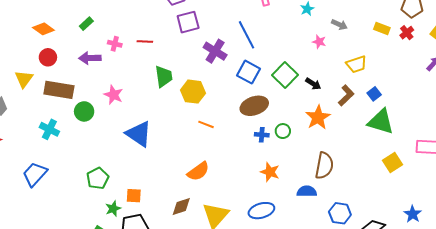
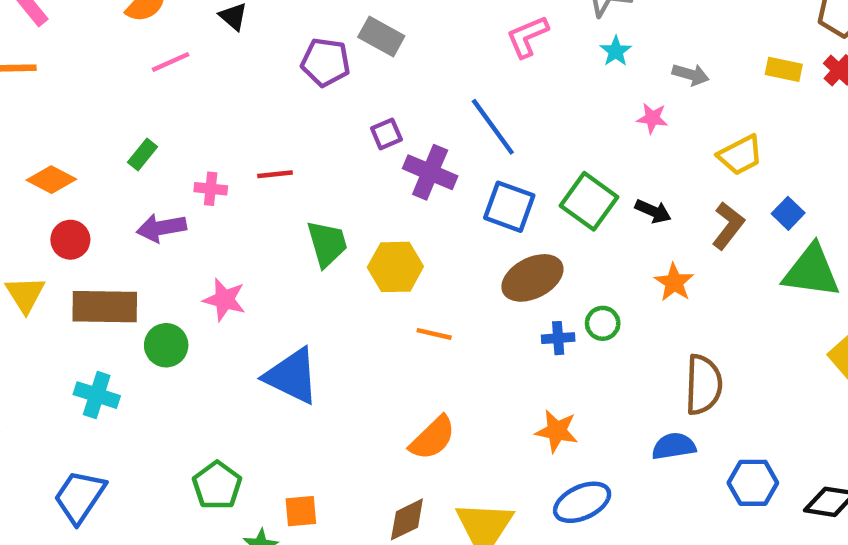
purple square: (188, 22) -> (386, 134), moved, size x0.6
orange star: (318, 117) -> (674, 282), size x0.7
orange star: (270, 172) -> (557, 431), moved

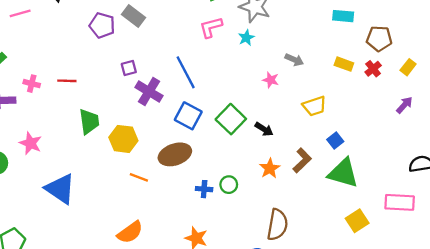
cyan star: (616, 51) -> (246, 38), moved
brown L-shape: (728, 226) -> (302, 160), moved
brown ellipse: (532, 278) -> (175, 154), moved

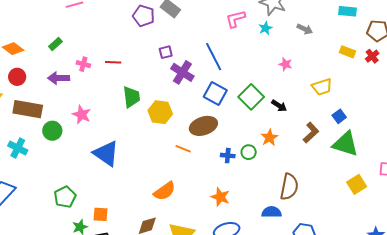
gray arrow: (294, 60) -> (305, 29), moved
orange star: (270, 168) -> (269, 138), moved
orange line: (139, 177) -> (183, 149), moved

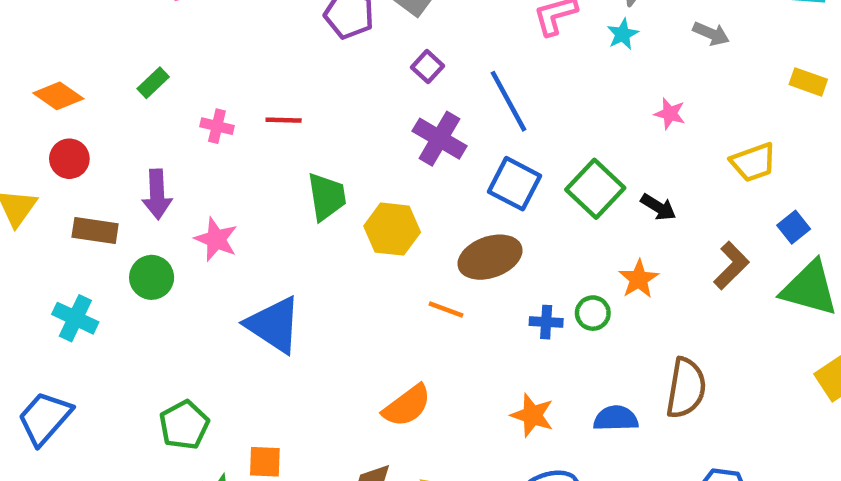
purple square: (166, 52) -> (427, 67), moved, turned -32
purple arrow: (59, 78) -> (157, 194), moved, turned -90
brown rectangle: (28, 109) -> (95, 230), size x0.7
blue semicircle: (272, 212) -> (616, 418), moved

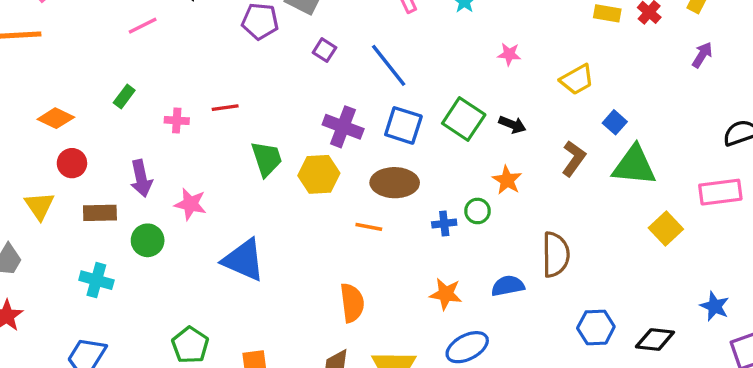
purple cross: (440, 139) -> (343, 127), moved
brown ellipse: (490, 257) -> (395, 183), turned 30
orange semicircle: (407, 406) -> (352, 303), turned -51

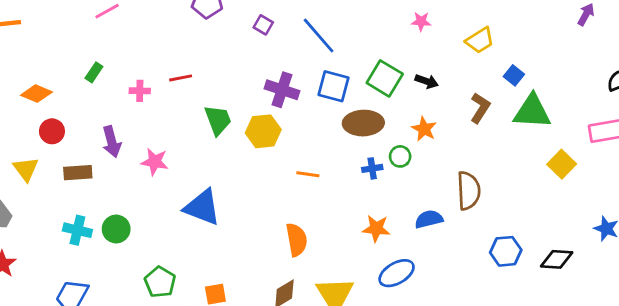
brown ellipse: (395, 183) -> (363, 123), moved
green circle: (148, 240) -> (116, 229), moved

